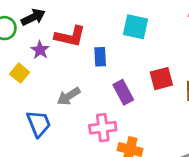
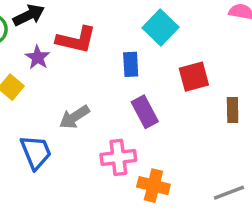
cyan square: (136, 27) -> (160, 27), turned 32
blue rectangle: (100, 57) -> (131, 64), moved
red square: (161, 79) -> (194, 77), moved

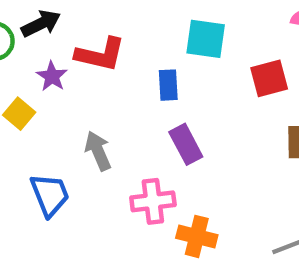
cyan square: (160, 27) -> (206, 39), turned -36
red square: (194, 77) -> (269, 78), moved
gray arrow: (74, 117) -> (98, 151), turned 100

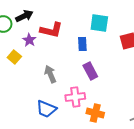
blue trapezoid: (50, 195) -> (46, 109), moved, turned 135

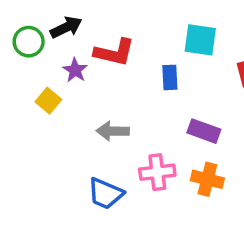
purple rectangle: (90, 71) -> (204, 131), moved, turned -42
gray arrow: (50, 74) -> (113, 131), turned -66
orange cross: (95, 113) -> (207, 179), moved

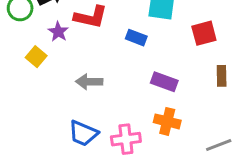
blue rectangle: (170, 77) -> (136, 38), turned -66
pink cross: (157, 172) -> (126, 139), moved

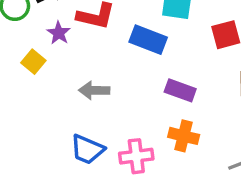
blue rectangle: (136, 38) -> (148, 40), size x1.5

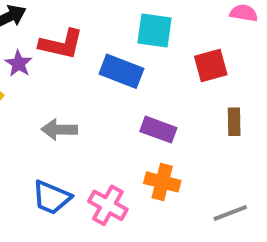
pink cross: (136, 156) -> (108, 205), turned 36

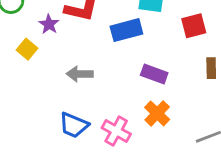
blue rectangle: (121, 71) -> (126, 30), turned -36
orange cross: (162, 182) -> (157, 113), turned 30

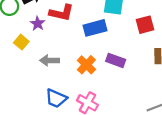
gray arrow: (80, 74) -> (50, 60), moved
orange cross: (157, 113) -> (86, 65), moved

